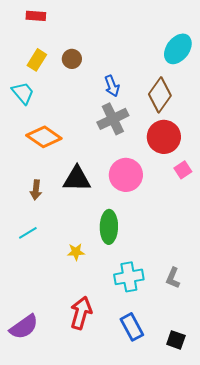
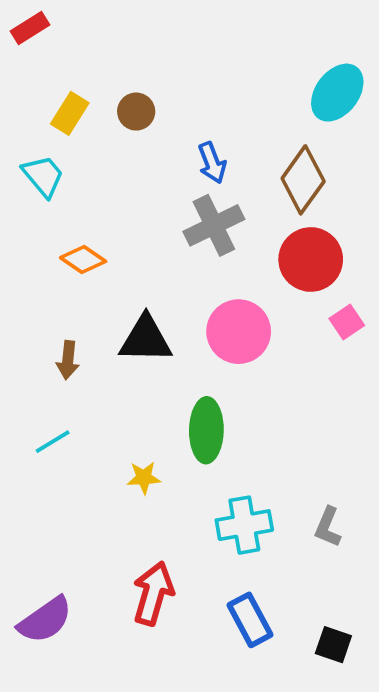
red rectangle: (36, 16) -> (30, 28), moved, turned -36
orange diamond: (44, 137) -> (83, 259), size x0.7

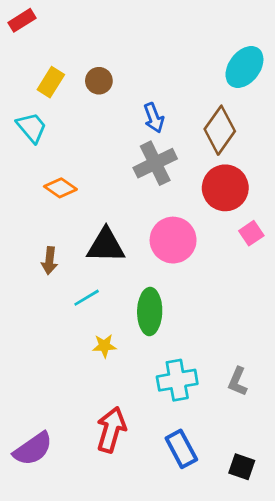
cyan line: (53, 442) -> (87, 298), moved

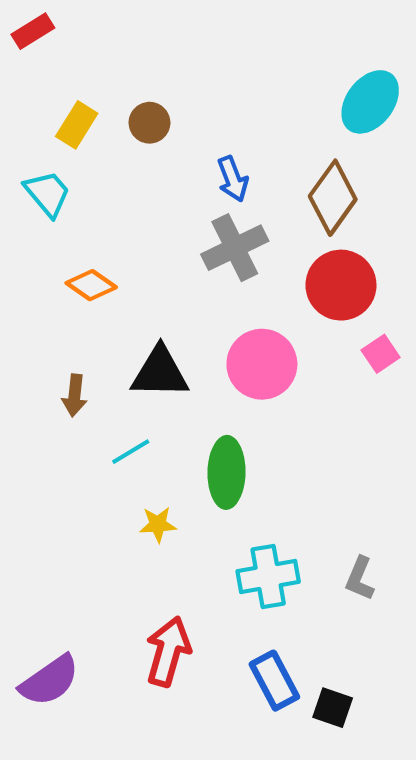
black square: (242, 467) -> (333, 708), moved

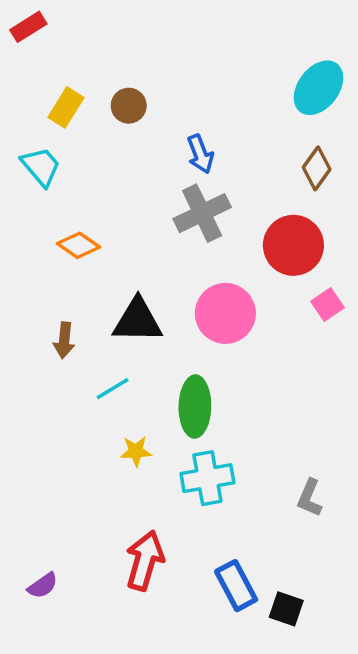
brown diamond: (333, 198) -> (317, 168), moved, size x0.7
cyan cross: (268, 576) -> (207, 478), moved
purple semicircle: (50, 681) -> (43, 586), size x0.6

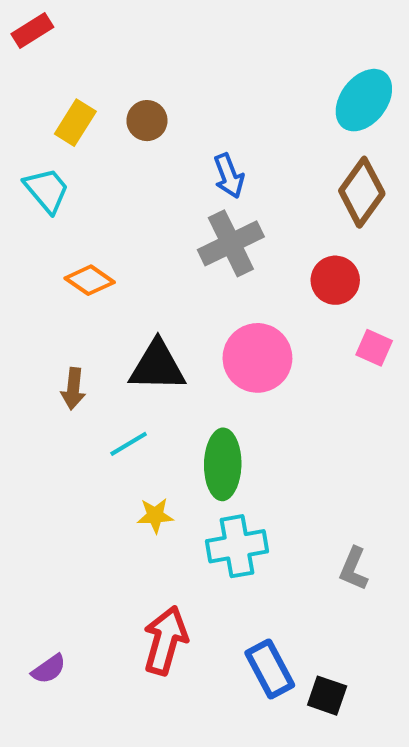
brown diamond: (317, 168) -> (362, 192), size x1.4
red circle: (293, 245) -> (335, 280), size x0.7
pink square: (327, 304) -> (374, 348), turned -32

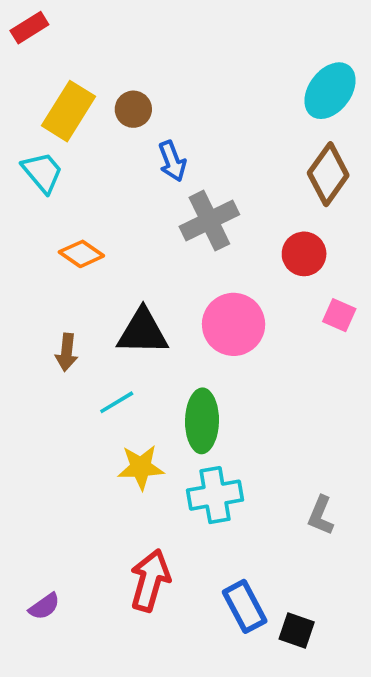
yellow rectangle: (75, 123) -> (68, 111), size x1.4
blue arrow: (229, 176) -> (172, 161), moved
yellow star: (155, 516) -> (141, 467), size x1.4

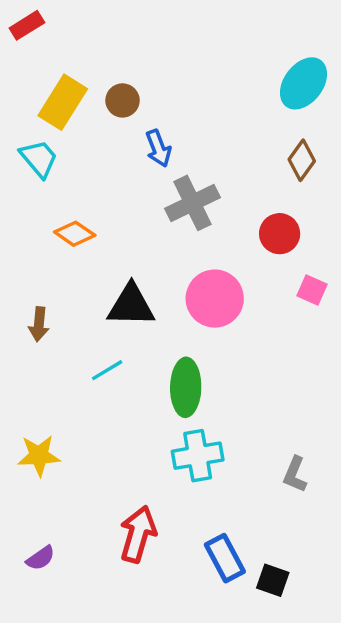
brown diamond: (328, 174) -> (302, 160), size x0.7
brown arrow: (67, 352) -> (39, 324), moved
yellow star: (141, 467) -> (39, 456), moved

